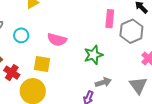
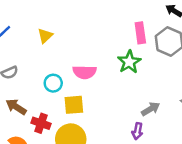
cyan circle: (21, 35) -> (53, 83), moved
green star: (93, 55) -> (129, 62), moved

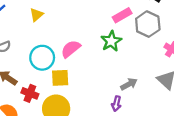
pink rectangle: (140, 33) -> (122, 15), turned 66
pink semicircle: (85, 72) -> (71, 49), turned 138
cyan circle: (53, 83) -> (42, 58), size x1.5

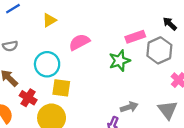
pink semicircle: (71, 49) -> (79, 42), moved

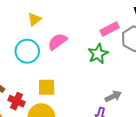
yellow triangle: (49, 20) -> (34, 19), moved
cyan circle: (47, 64) -> (27, 51), moved

